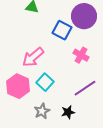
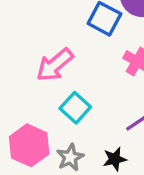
pink hexagon: (18, 86) -> (29, 145), moved

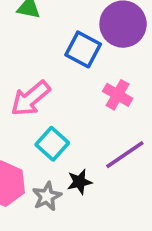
black star: (115, 159) -> (80, 182), moved

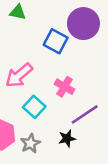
pink cross: (118, 95) -> (65, 87), moved
black star: (80, 182) -> (67, 138), moved

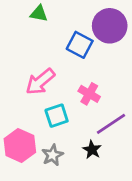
cyan square: (34, 107) -> (57, 116), turned 30
black star: (67, 138) -> (92, 150), turned -30

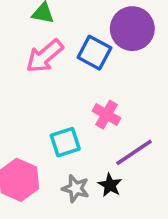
pink arrow: (40, 82) -> (45, 56), moved
gray star: (53, 155) -> (76, 188), moved, turned -30

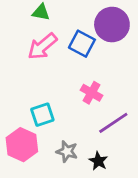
cyan square: (65, 142) -> (42, 115), moved
black star: (110, 185) -> (98, 161), moved

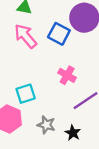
pink arrow: (42, 46) -> (26, 36), turned 90

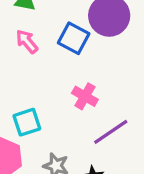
pink arrow: (26, 36) -> (27, 41), size x0.7

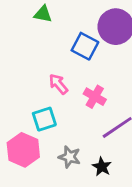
pink arrow: (27, 41) -> (58, 84), moved

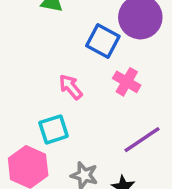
pink cross: (95, 97) -> (127, 82), moved

